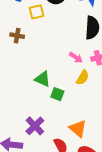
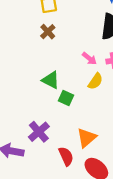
brown cross: (17, 36) -> (48, 32), moved, turned 32
orange triangle: (78, 128) -> (87, 138), turned 36

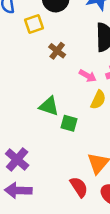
brown cross: (48, 32) -> (57, 51), moved
purple cross: (39, 132) -> (17, 159), moved

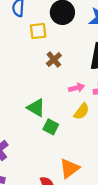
pink arrow: (88, 76) -> (77, 88), turned -56

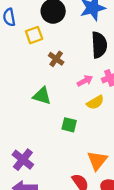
green triangle: (36, 108) -> (42, 96), moved
yellow semicircle: (82, 111) -> (95, 102), turned 36

